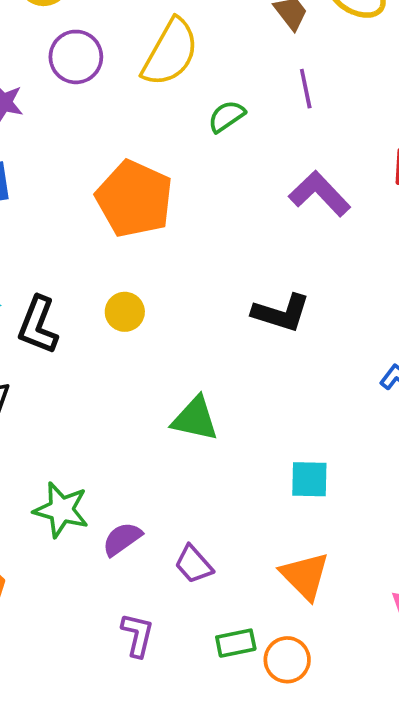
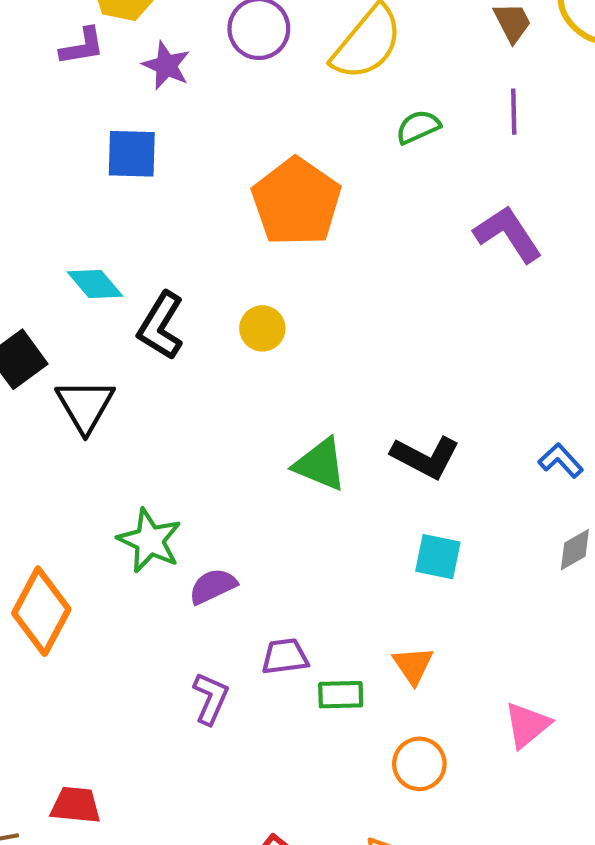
black L-shape: (281, 313) -> (425, 457), moved
purple trapezoid: (194, 564) -> (285, 657), moved, turned 114
orange triangle: (305, 576) -> (413, 665), size x0.7
green rectangle: (236, 643) -> (341, 695), moved
orange circle: (287, 660) -> (419, 764), moved

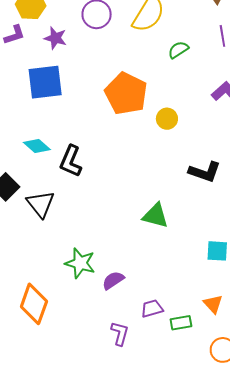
blue square: (132, 154) -> (45, 82), size x1.4
yellow circle: (262, 328) -> (167, 119), moved
black L-shape: (425, 457) -> (205, 172), moved

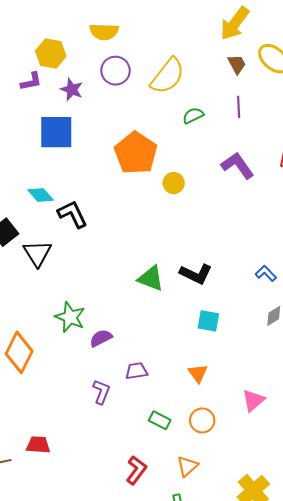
black L-shape: (71, 161) -> (73, 214), turned 124
black L-shape: (205, 172) -> (196, 274), moved
green rectangle: (181, 323) -> (160, 420), moved, turned 30

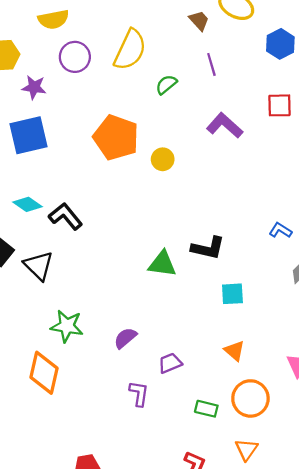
green star: (70, 317) -> (67, 326), moved
orange circle: (202, 420) -> (250, 398), size x1.4

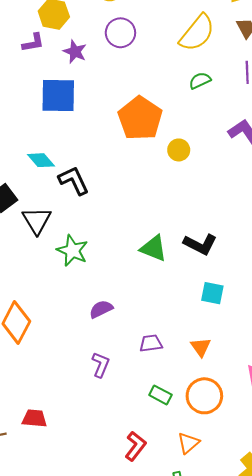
yellow semicircle: (130, 50) -> (197, 33), moved
green star: (67, 326) -> (72, 251), moved
purple trapezoid: (170, 363) -> (151, 343), moved

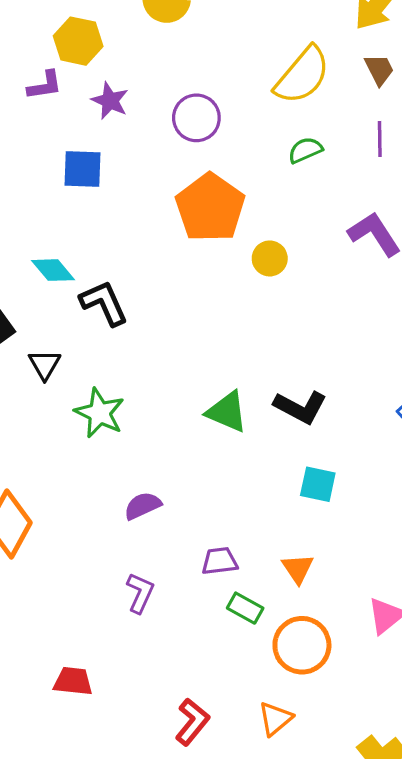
purple circle: (120, 33) -> (196, 118), moved
blue square: (58, 95) -> (82, 169), size x0.7
black triangle: (37, 220) -> (45, 364), size x0.7
green rectangle: (160, 395) -> (245, 608), moved
red trapezoid: (34, 418) -> (73, 681), moved

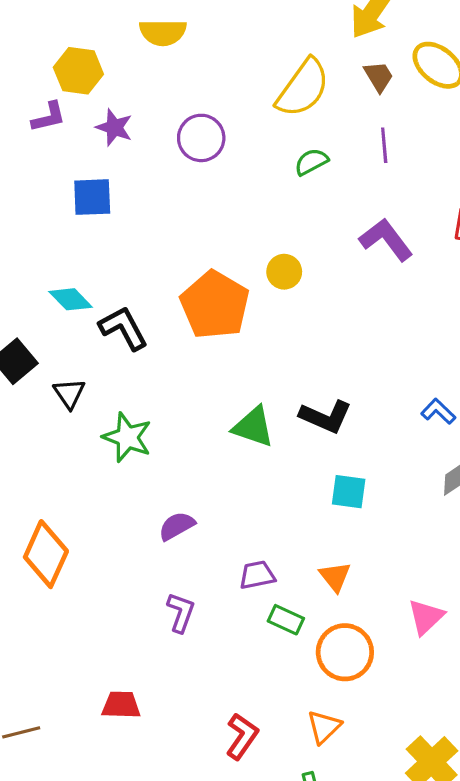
orange pentagon: (210, 208) -> (215, 305), moved

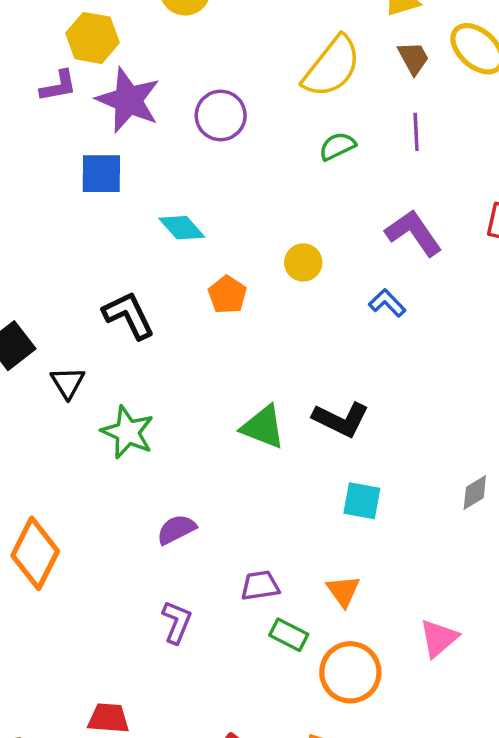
purple star: (114, 127) -> (128, 100), size x1.6
cyan diamond: (71, 299) -> (182, 228), moved
orange pentagon: (215, 305) -> (227, 295), size x0.5
blue L-shape: (438, 411) -> (387, 303), moved

